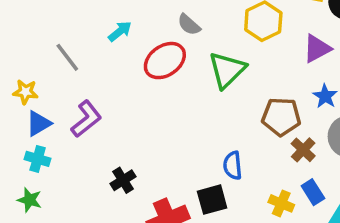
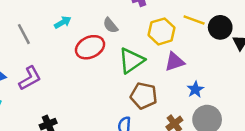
purple triangle: (317, 49) -> (175, 62), moved
brown pentagon: (281, 117) -> (144, 96), moved

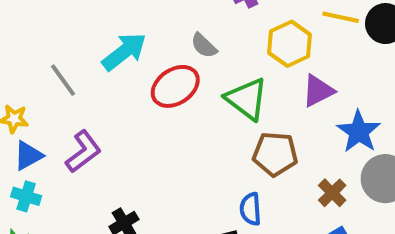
cyan arrow: (63, 22) -> (124, 52), size x1.6
green triangle: (131, 61) -> (247, 99), turned -40
blue star: (195, 89) -> (359, 132), size x1.5

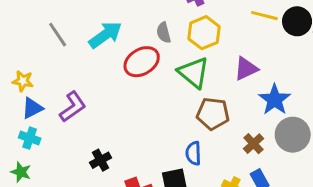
yellow hexagon: (290, 44) -> (204, 33), moved
gray semicircle: (204, 46) -> (164, 33), turned 30
gray line: (63, 80) -> (58, 35), moved

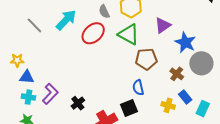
purple L-shape: (73, 107) -> (50, 94), moved
blue triangle: (32, 108) -> (27, 77), turned 42

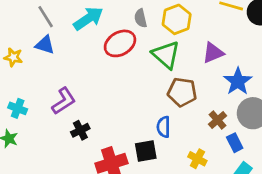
blue triangle: (27, 77) -> (45, 45), moved
purple L-shape: (50, 94) -> (64, 101), moved
blue rectangle: (185, 97) -> (235, 143), moved

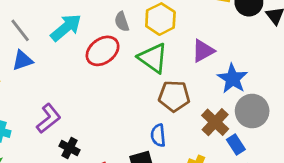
blue triangle: (45, 45) -> (22, 60), turned -30
brown cross: (218, 120) -> (215, 122), size x1.4
black cross: (80, 130) -> (70, 148), turned -30

